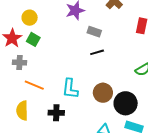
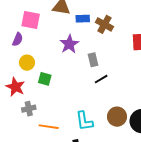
gray rectangle: (94, 32) -> (93, 60), turned 72
green square: (33, 39) -> (45, 79), moved

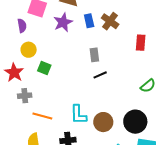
blue rectangle: (83, 19) -> (89, 21), moved, turned 72
purple semicircle: (18, 39) -> (22, 26), turned -40
purple star: (69, 44) -> (63, 22), moved
brown circle: (117, 117) -> (103, 122), moved

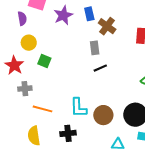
brown cross: (110, 21) -> (107, 26), moved

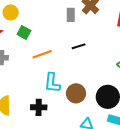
gray rectangle: (95, 48) -> (71, 15), moved
orange line: (42, 109) -> (42, 54), moved, turned -42

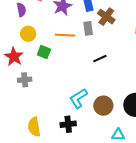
orange line: (42, 54) -> (65, 35), moved, turned 30
cyan L-shape: (52, 83) -> (78, 98), turned 60

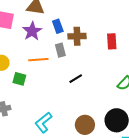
brown cross: (106, 17) -> (77, 36), turned -30
cyan L-shape: (78, 98) -> (43, 122), moved

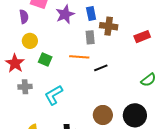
red rectangle: (112, 41) -> (142, 37), turned 63
orange line: (38, 60) -> (79, 57), moved
cyan L-shape: (43, 122) -> (54, 95), moved

